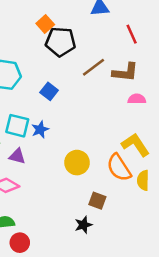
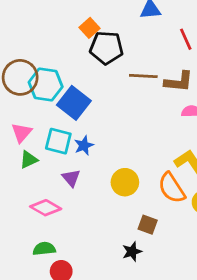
brown line: (94, 67) -> (143, 76), turned 40
blue square: (49, 91) -> (74, 103), moved, size x1.6
purple triangle: (17, 156) -> (71, 178), moved, turned 36

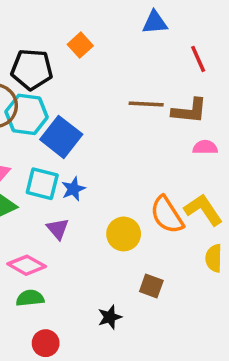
black pentagon: (106, 48) -> (32, 69), moved
orange semicircle: (172, 188) -> (167, 215), moved
green semicircle: (44, 249) -> (30, 298), moved
black star: (132, 252) -> (110, 317), moved

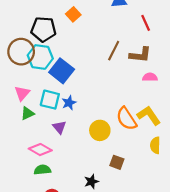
brown line: (146, 104) -> (114, 51), turned -66

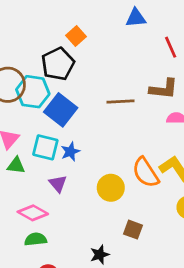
black pentagon: (43, 29) -> (58, 64), moved, turned -30
brown line: (114, 51) -> (121, 101), moved, turned 60
green triangle: (27, 113) -> (16, 166), turned 32

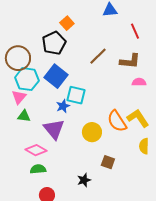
cyan hexagon: (33, 92) -> (27, 79), moved
brown line: (121, 101) -> (98, 56), moved, turned -42
cyan square: (45, 147) -> (76, 95), moved
purple triangle: (58, 184) -> (54, 129), size x1.6

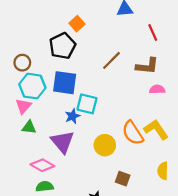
brown circle: (18, 58) -> (22, 63), size x0.6
blue square: (56, 76) -> (65, 83), turned -30
yellow semicircle: (144, 146) -> (163, 171), moved

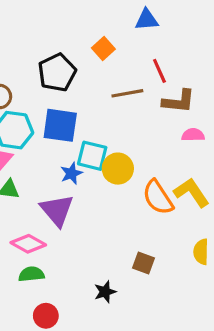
orange square: (77, 24) -> (103, 48), moved
red line: (153, 33) -> (159, 71), moved
brown line: (111, 60) -> (127, 93), turned 35
yellow circle: (105, 145) -> (118, 169), moved

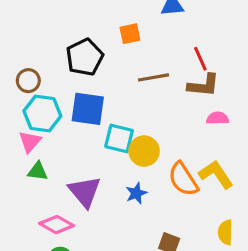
orange square: (103, 48) -> (130, 34), turned 30
red line: (159, 71) -> (200, 59), moved
blue star: (71, 173) -> (136, 193), moved

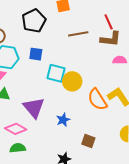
blue square: (88, 109) -> (36, 54), size x0.6
blue star: (136, 193) -> (63, 120), moved

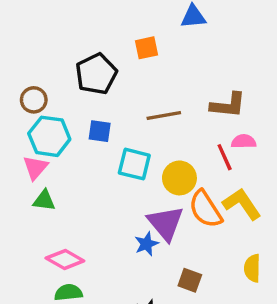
red line: (109, 22) -> (225, 157), moved
brown line: (78, 34) -> (164, 115), moved
yellow circle: (72, 81) -> (179, 178), moved
purple triangle: (34, 108) -> (166, 223), moved

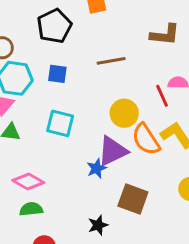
brown L-shape: (228, 105) -> (165, 35), moved
cyan square: (134, 164) -> (60, 123), moved
purple triangle: (166, 223) -> (113, 151), turned 44
brown square: (190, 280) -> (133, 199), size x1.5

